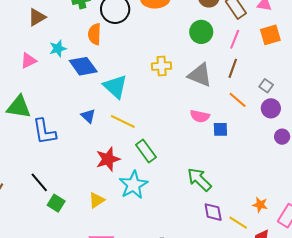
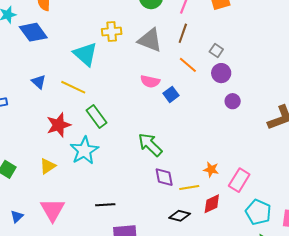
cyan triangle: (115, 87) -> (85, 54), moved
blue square: (220, 129) -> (171, 94), turned -35
yellow line: (238, 223) -> (189, 188), turned -42

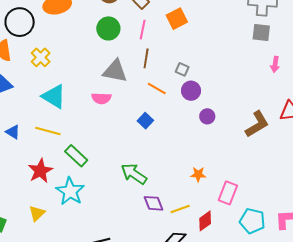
yellow cross: (112, 32) -> (41, 57), moved, turned -30
pink semicircle: (150, 81) -> (101, 98), moved
orange star: (211, 170) -> (198, 174), moved

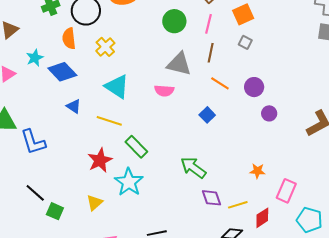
gray square: (182, 69) -> (245, 42), moved
blue triangle: (13, 132) -> (74, 106), moved

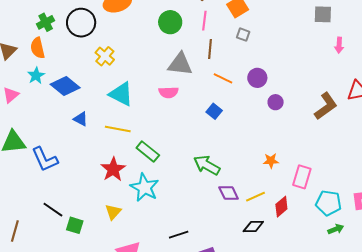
orange semicircle: (69, 38) -> (38, 48), moved

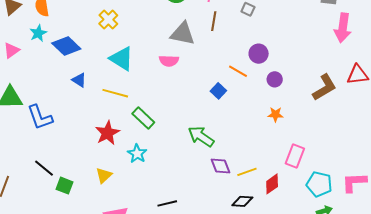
pink arrow: (339, 45) -> (343, 28), size x1.8
orange line: (223, 78) -> (238, 71), moved
blue square: (214, 111) -> (218, 91), moved
orange star: (271, 161) -> (275, 114), moved
cyan star: (145, 187) -> (137, 154), size x0.7

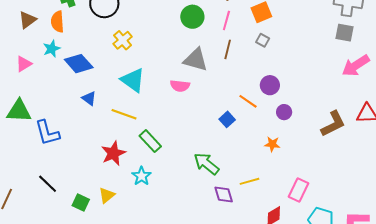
pink arrow: (343, 28) -> (356, 66), turned 44
orange star: (275, 114) -> (272, 144), moved
yellow line: (247, 172) -> (250, 181), moved
green square: (65, 186) -> (81, 203), moved

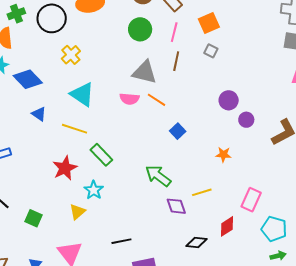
purple circle: (270, 85) -> (229, 100), moved
orange line: (248, 101) -> (157, 100), moved
purple circle: (284, 112) -> (246, 120), moved
yellow triangle: (107, 195) -> (77, 212), moved

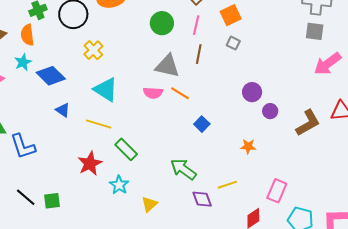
yellow triangle: (77, 212) -> (149, 204), moved
green square: (34, 218) -> (52, 201), moved, turned -30

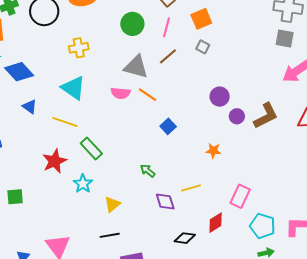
yellow cross: (93, 50) -> (79, 48), moved, turned 30
brown line: (199, 54) -> (168, 56), turned 36
brown L-shape: (308, 123) -> (266, 116), moved
green arrow: (183, 169) -> (148, 171), size x0.6

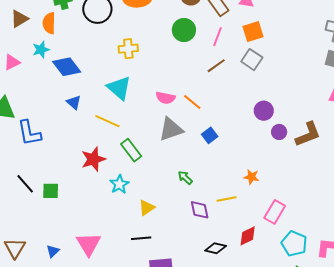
gray square: (203, 47) -> (252, 60), size x1.5
gray triangle: (136, 67) -> (171, 129), moved, turned -40
orange star: (213, 151) -> (251, 177), moved

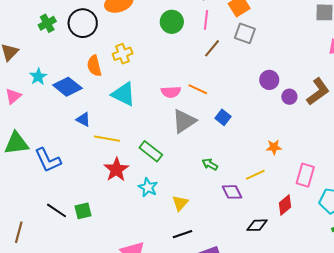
orange semicircle: (49, 23) -> (94, 66), moved
yellow line: (107, 121) -> (107, 139), moved

